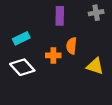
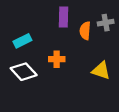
gray cross: (96, 13) -> (106, 23), moved
orange semicircle: (71, 46) -> (85, 31), moved

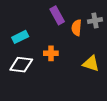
purple rectangle: (63, 17) -> (57, 15), turned -30
white diamond: (24, 72) -> (21, 65), turned -40

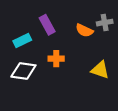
purple rectangle: (57, 15) -> (47, 25), moved
orange semicircle: (77, 28) -> (84, 30), turned -70

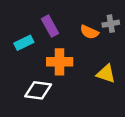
orange cross: (56, 59) -> (60, 62), size x1.5
white diamond: (23, 71) -> (38, 90), moved

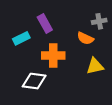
orange semicircle: (89, 32) -> (85, 38), moved
yellow triangle: (106, 74) -> (95, 66), turned -30

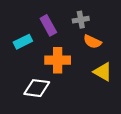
gray cross: (99, 21) -> (81, 20), moved
yellow triangle: (95, 66) -> (103, 72), turned 42

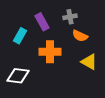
cyan rectangle: (23, 42) -> (20, 36), turned -35
white diamond: (37, 88) -> (18, 76), moved

